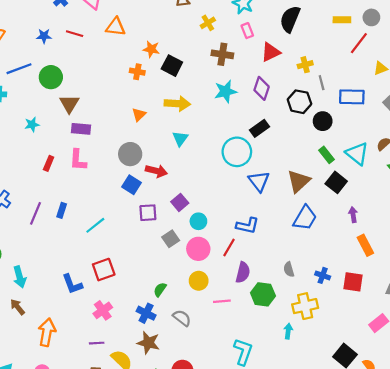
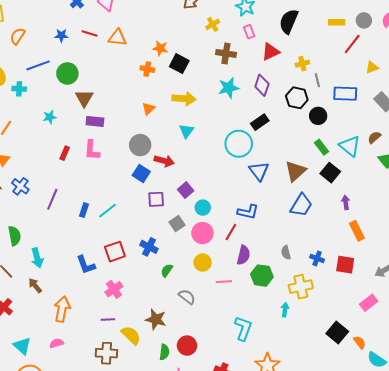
orange triangle: (116, 27) -> (117, 38), moved
blue rectangle: (62, 210) -> (84, 210), moved
blue cross: (146, 313) -> (149, 247), moved

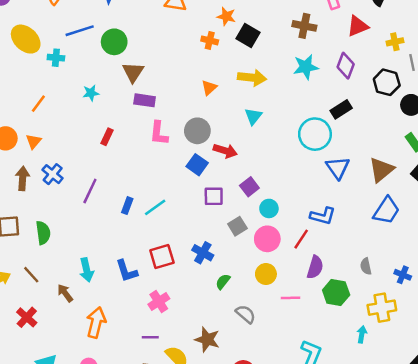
pink L-shape: (92, 150) -> (159, 133), moved
cyan arrow: (37, 258) -> (87, 270), moved

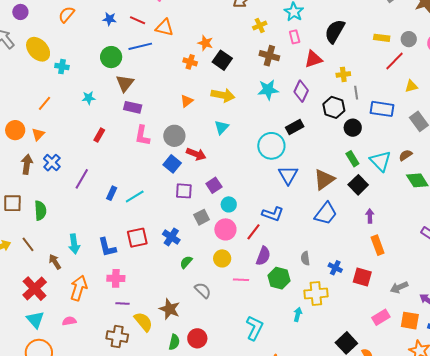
blue line: (80, 31) -> (140, 46), moved
pink cross: (159, 302) -> (116, 278), moved, turned 30
red cross: (27, 317) -> (35, 289), moved, size x1.4

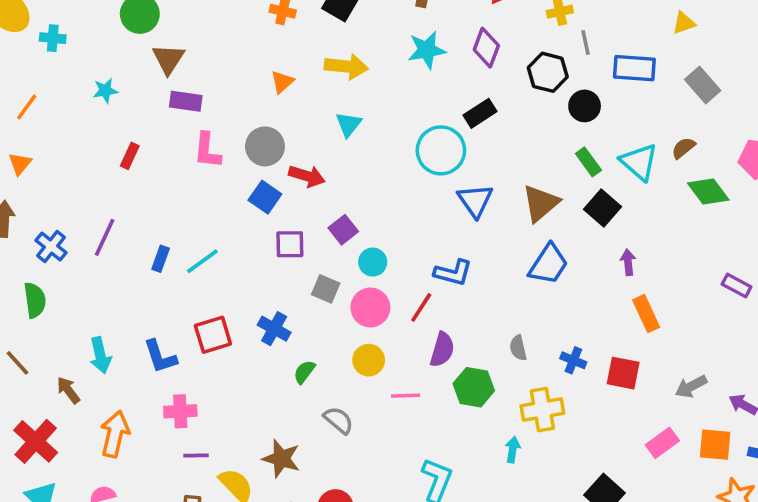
blue cross: (52, 163) -> (51, 246), moved
gray square: (202, 217) -> (326, 289), turned -35

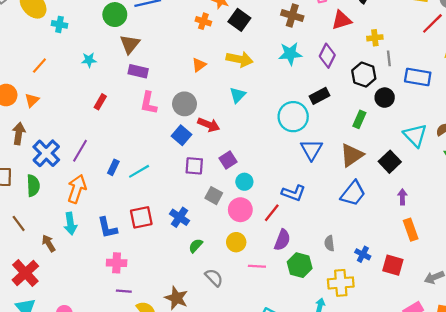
green rectangle: (588, 162) -> (359, 119), moved, turned 54
blue cross: (51, 246) -> (46, 153), size x1.4
orange arrow: (115, 434) -> (77, 189), moved

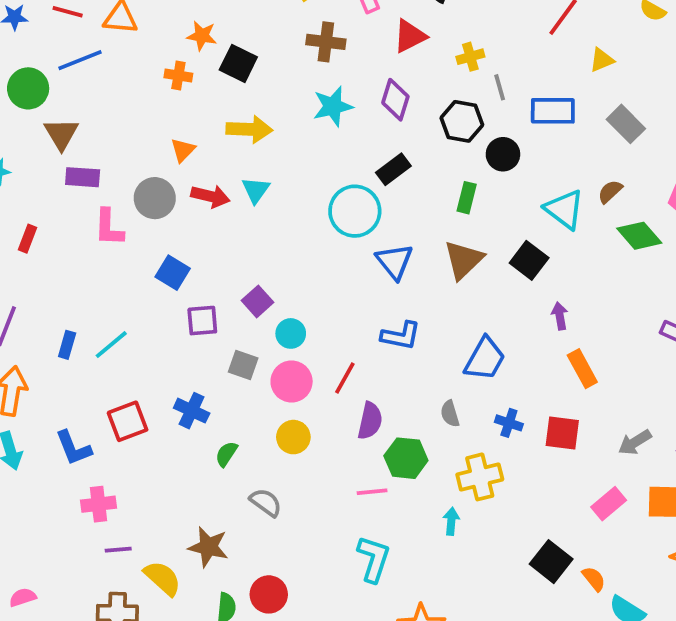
gray circle: (185, 104) -> (155, 198), moved
red arrow: (209, 125) -> (210, 196), moved
blue L-shape: (294, 193) -> (401, 336), moved
blue trapezoid: (353, 193) -> (485, 359), moved
pink line: (257, 266) -> (372, 492), moved

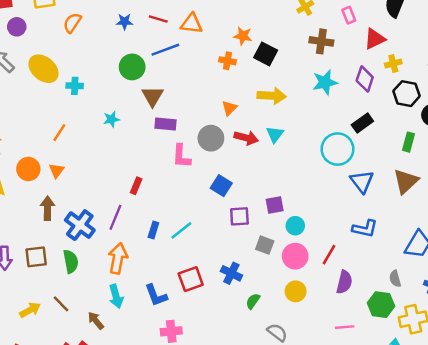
yellow cross: (470, 57) -> (393, 64), moved
red rectangle: (27, 239) -> (136, 186), moved
purple square: (257, 301) -> (275, 205), turned 30
green hexagon: (406, 458) -> (381, 305), moved

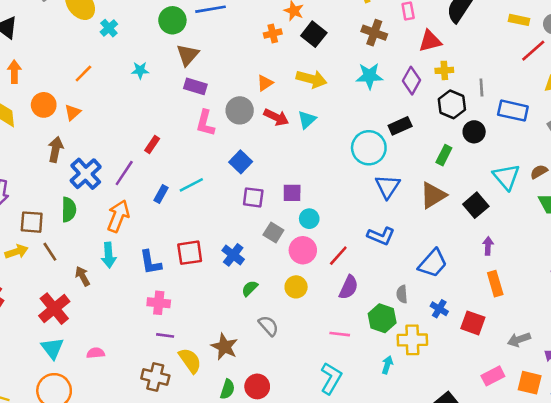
orange cross: (228, 61) -> (273, 33), turned -35
cyan cross: (75, 86) -> (109, 28), turned 35
cyan line: (181, 230) -> (191, 185), moved
brown square: (36, 257) -> (32, 222), moved

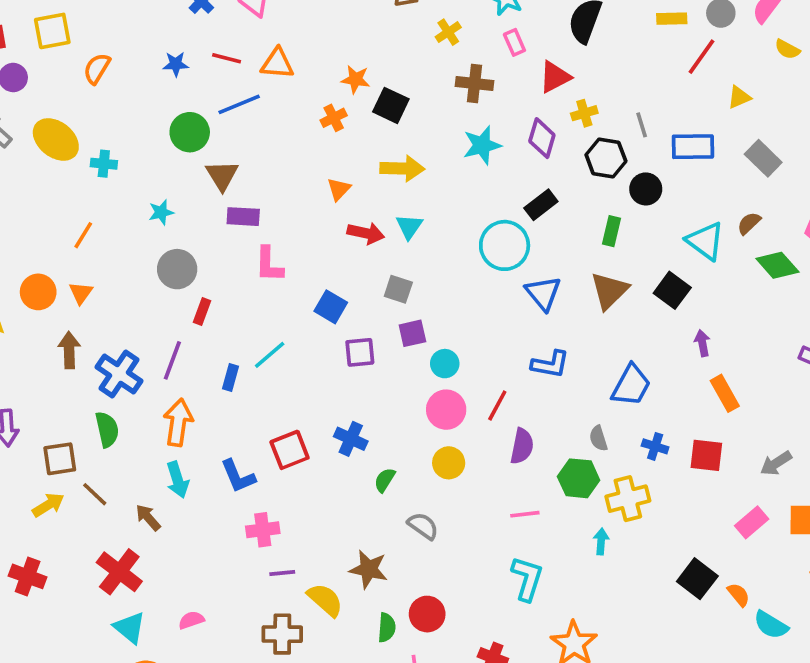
cyan cross: (109, 28) -> (104, 164), turned -30
gray circle: (240, 110) -> (177, 269), moved
gray square: (273, 232) -> (398, 289), moved

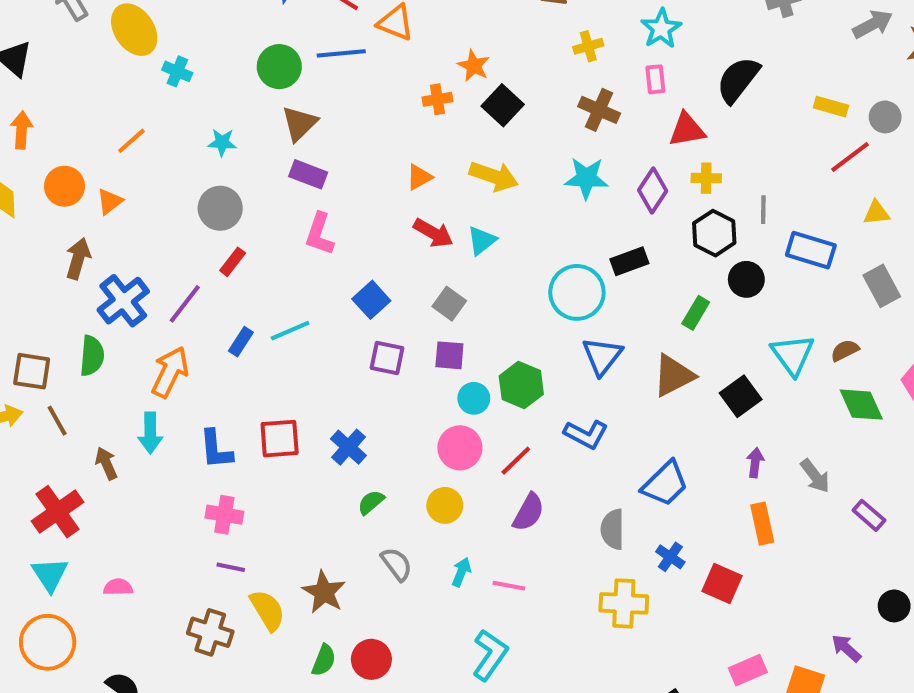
gray semicircle: (598, 438) -> (613, 529), size x1.4
gray arrow: (776, 463) -> (815, 476), moved, turned -112
green hexagon: (579, 478) -> (521, 385), moved
cyan arrow: (601, 541) -> (461, 572), moved

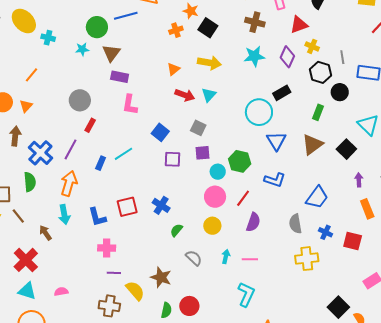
cyan star: (222, 142) -> (82, 49), moved
yellow cross: (706, 178) -> (312, 46), turned 32
cyan triangle: (50, 574) -> (27, 291), turned -30

